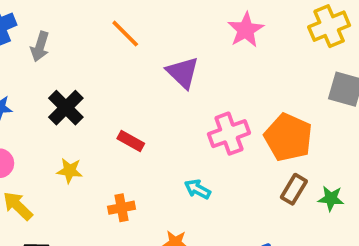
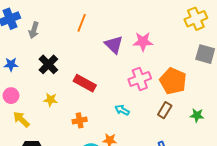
pink star: (246, 30) -> (143, 42), moved, turned 30
orange line: (125, 34) -> (82, 23), turned 66
red rectangle: (131, 141) -> (85, 83), size x1.5
brown rectangle: (294, 189) -> (165, 110), moved

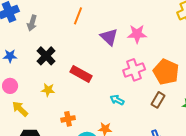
orange cross: (80, 120) -> (68, 119), moved

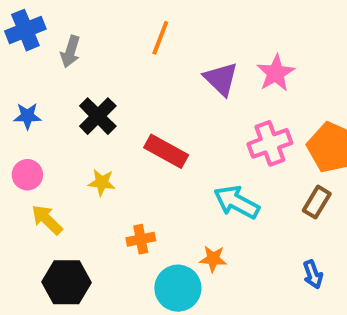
pink star: (137, 34) -> (276, 73), turned -30
cyan arrow: (117, 100) -> (237, 202), size x1.6

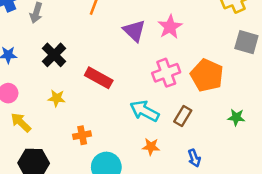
brown rectangle: (317, 202) -> (183, 116), moved
orange star: (213, 259) -> (151, 147), moved

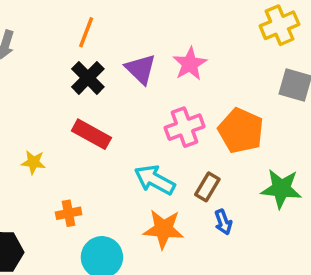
black cross: (54, 55) -> (88, 78), moved
green star: (236, 117) -> (281, 189), size x1.6
orange star: (151, 147) -> (163, 229), size x1.6
blue arrow: (194, 158) -> (223, 222), moved

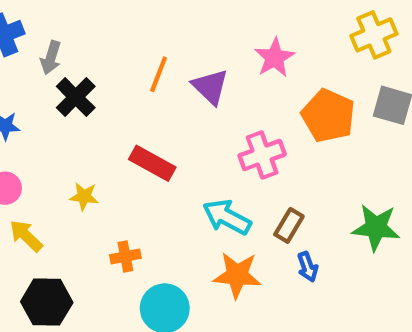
orange line: (86, 32) -> (159, 74), moved
pink star: (190, 64) -> (274, 58), moved
black cross: (88, 78) -> (76, 97), moved
orange pentagon: (241, 131) -> (328, 116), moved

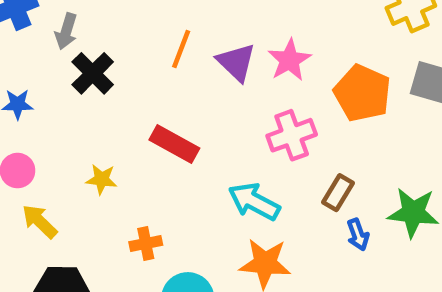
pink star: (274, 58) -> (289, 60), moved
brown rectangle: (289, 225) -> (338, 193), moved
blue arrow: (308, 267) -> (358, 235), moved

